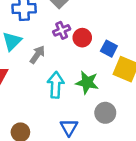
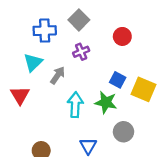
red circle: (82, 38) -> (122, 36), moved
blue square: (109, 49) -> (118, 80), moved

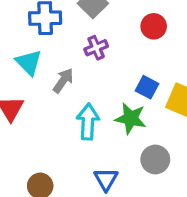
cyan triangle: (33, 62) -> (29, 62), turned -30

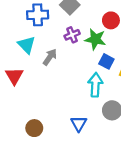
green star: (131, 118) -> (95, 39), moved
cyan arrow: (88, 122) -> (95, 85), moved

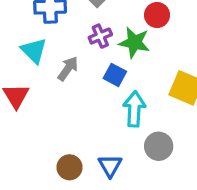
blue square: (106, 61) -> (115, 75), moved
brown circle: (34, 128) -> (70, 167), moved

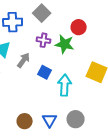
purple cross: (100, 36) -> (44, 40), turned 32
blue square: (115, 75) -> (45, 72), moved
gray circle: (159, 146) -> (76, 119), moved

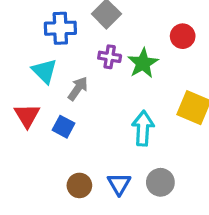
red circle: (79, 27) -> (183, 36), moved
green star: (65, 44) -> (143, 63), turned 30
blue square: (45, 72) -> (64, 127), moved

